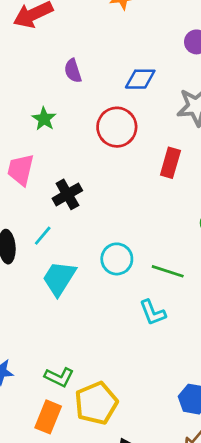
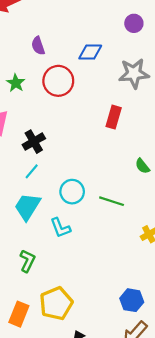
red circle: (117, 127) -> (58, 81), moved
cyan line: (43, 236) -> (32, 171), moved
cyan L-shape: (153, 313) -> (60, 228), moved
green L-shape: (59, 377) -> (27, 261), moved, turned -90

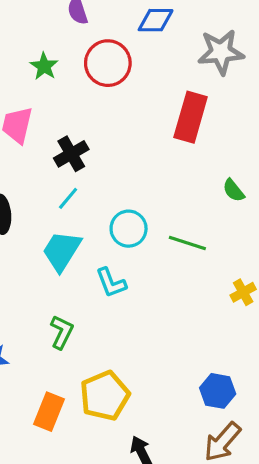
red rectangle: (114, 117) -> (191, 117), size x1.4

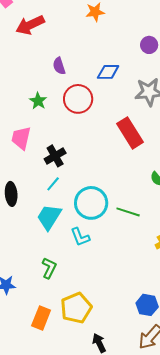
red rectangle: (191, 117) -> (130, 133), turned -48
cyan circle: (129, 229) -> (91, 203), size x1.4

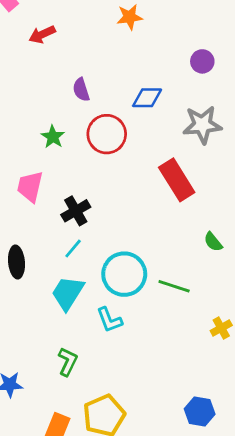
red arrow: (30, 25) -> (42, 34), size x0.7

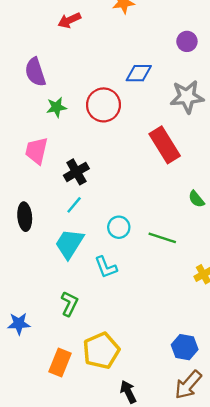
red arrow: (42, 34) -> (69, 20), moved
purple semicircle: (81, 90) -> (35, 72), moved, size x1.4
green star: (53, 137) -> (56, 107), turned 30
cyan circle: (124, 274) -> (119, 227), size x0.6

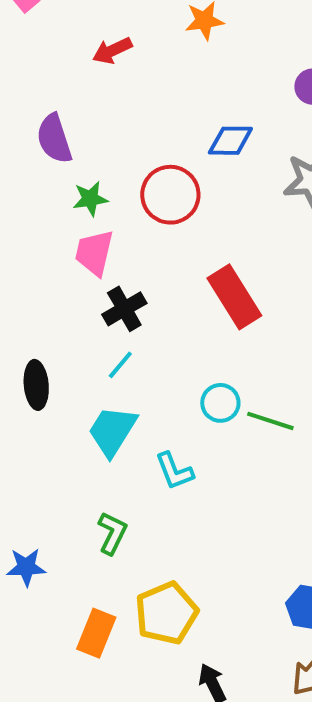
red rectangle: (165, 145) -> (234, 297), moved
pink trapezoid: (36, 151) -> (94, 253), moved
cyan circle: (119, 227) -> (220, 403), moved

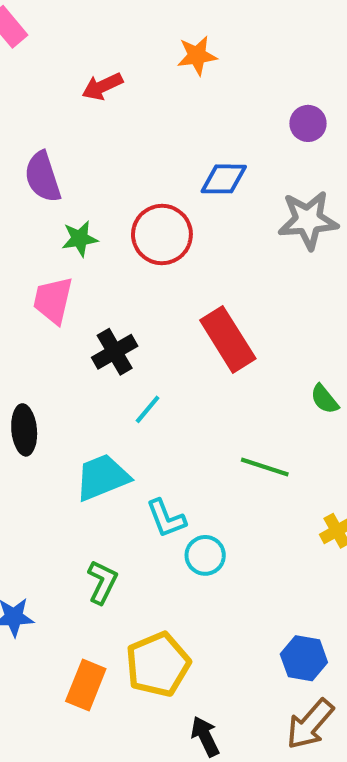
pink trapezoid: (94, 253) -> (53, 300), moved
cyan line: (120, 365) -> (148, 409), moved
cyan circle: (220, 403) -> (205, 555), moved
cyan trapezoid: (112, 431) -> (102, 477), turned 36

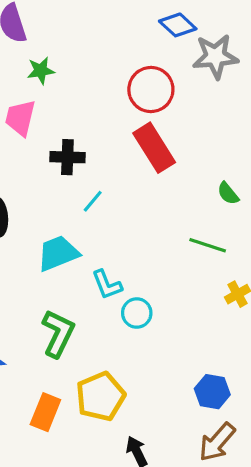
blue diamond: (224, 179) -> (178, 25), moved, turned 42
red circle: (162, 235) -> (151, 89), moved
black cross: (115, 352) -> (67, 157), turned 32
green line: (265, 467) -> (208, 245), moved
green L-shape: (102, 582) -> (58, 333), size x1.4

